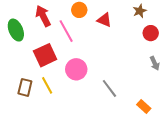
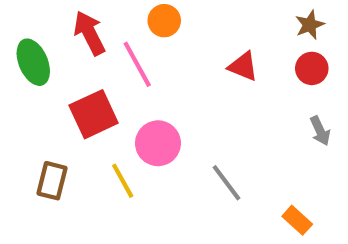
brown star: (140, 11) -> (310, 25), moved
red triangle: (104, 20) -> (243, 66), moved
yellow line: (47, 85) -> (123, 181), moved

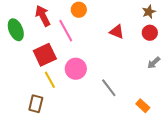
gray arrow: (320, 131) -> (154, 63), turned 72
brown rectangle: (52, 181) -> (36, 104), moved
yellow line: (123, 181) -> (50, 80), moved

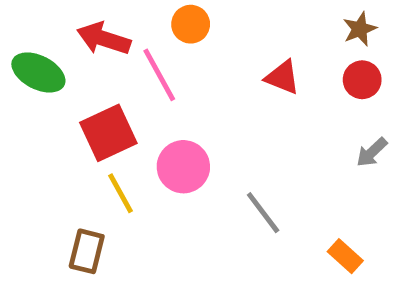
red arrow: (43, 16) -> (104, 39), turned -45
green ellipse: (16, 30) -> (38, 72), turned -40

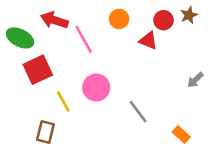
orange circle: (191, 24) -> (119, 19), moved
red circle: (362, 80) -> (164, 20), moved
red square: (108, 133) -> (38, 70), moved

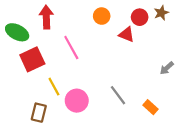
red arrow: (54, 20) -> (46, 17), turned 70
pink line: (84, 39) -> (71, 47), moved
pink circle: (96, 87) -> (77, 101), moved
orange rectangle: (181, 134) -> (150, 107), moved

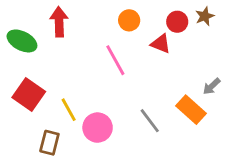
pink line: (71, 47) -> (115, 60), moved
red square: (32, 59) -> (29, 95), moved, turned -30
orange rectangle: (150, 107) -> (191, 110), moved, size x1.5

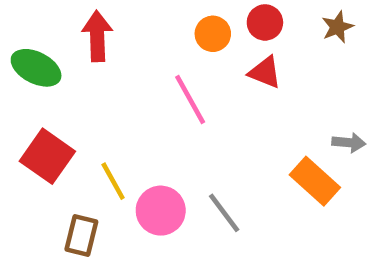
red circle: (177, 22) -> (265, 22), moved
gray arrow: (212, 86) -> (349, 143), turned -132
gray line: (150, 121) -> (224, 213), moved

